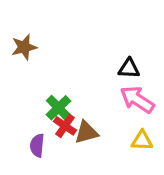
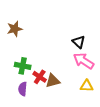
black triangle: (129, 68) -> (79, 42), turned 40
green cross: (58, 108) -> (23, 66), moved, turned -35

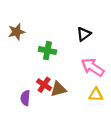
black triangle: (79, 42) -> (84, 34), moved, turned 40
green cross: (23, 66) -> (47, 51), moved

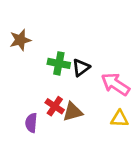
black triangle: (84, 34) -> (81, 68), moved

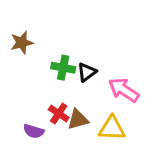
yellow triangle: (120, 119) -> (112, 128), moved, size x1.4
purple semicircle: (31, 123) -> (34, 131), turned -78

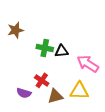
black triangle: (87, 72) -> (62, 51), turned 32
brown triangle: (78, 119) -> (55, 96), moved

